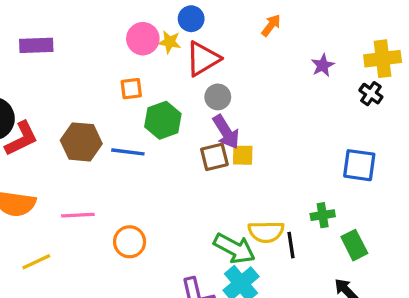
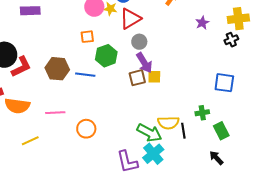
black cross: (371, 94) -> (231, 40), turned 32

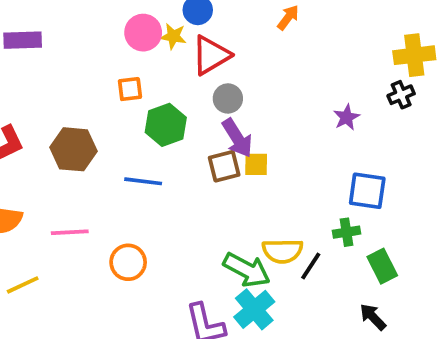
purple star: (202, 23) -> (347, 117), moved
blue line: (85, 75) -> (143, 181), moved
blue square: (224, 83) -> (367, 191), moved
black line: (183, 131) -> (311, 266), turned 42

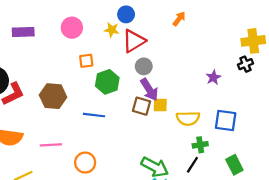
pink circle: (143, 33) -> (72, 28), moved
brown square: (224, 166) -> (142, 106), turned 30
green cross: (347, 232) -> (200, 145), moved
yellow semicircle: (282, 251) -> (188, 118), moved

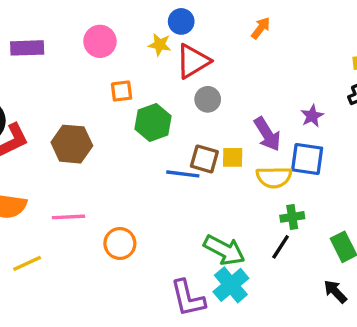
purple arrow: (149, 90) -> (267, 134), moved
blue line: (94, 115) -> (183, 174), moved
blue square: (226, 121) -> (307, 159), moved

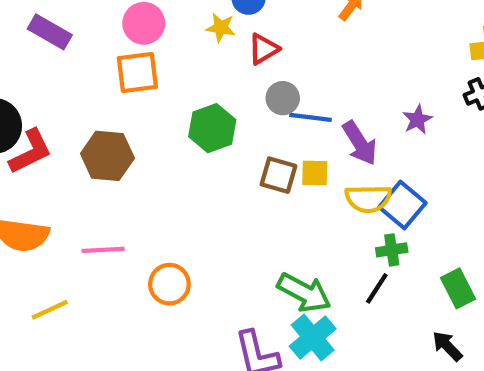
purple rectangle: (27, 48) -> (50, 32), turned 32
red triangle: (193, 61) -> (263, 49), size x0.7
orange square: (122, 91) -> (137, 72), moved, size x1.5
blue square: (307, 159) -> (402, 205), moved, turned 32
blue line: (183, 174) -> (311, 117), moved

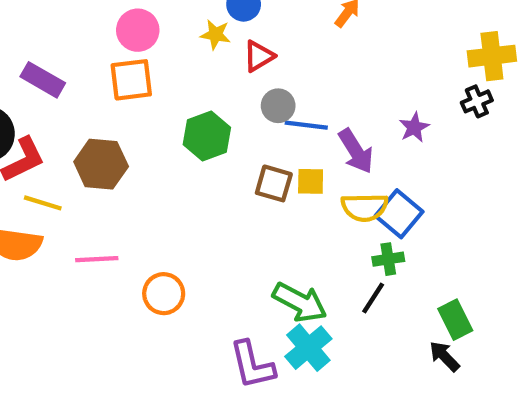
purple rectangle: (50, 32) -> (43, 80), moved
green rectangle: (458, 288) -> (455, 320), moved
yellow line: (50, 310) -> (43, 203), moved, turned 42

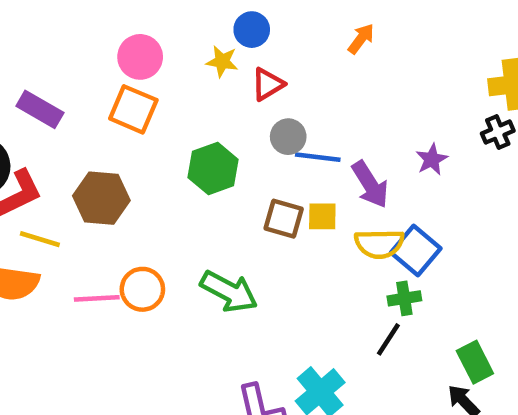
orange square: (131, 80) -> (133, 109), turned 30
orange circle: (164, 294) -> (142, 289), moved
green arrow: (300, 302) -> (229, 292), moved

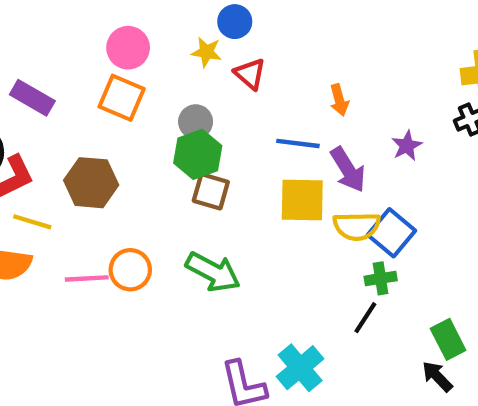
orange arrow: (361, 39) -> (339, 100), moved, turned 128
red triangle: (268, 84) -> (250, 74), turned -48
gray circle: (288, 137) -> (196, 122), moved
yellow square: (322, 216) -> (302, 200), size x1.6
brown square: (284, 219) -> (211, 191), moved

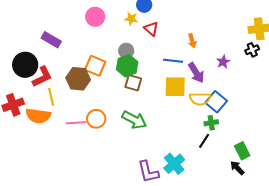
orange square: (122, 98) -> (95, 66), moved
yellow line: (32, 222) -> (51, 97), turned 60

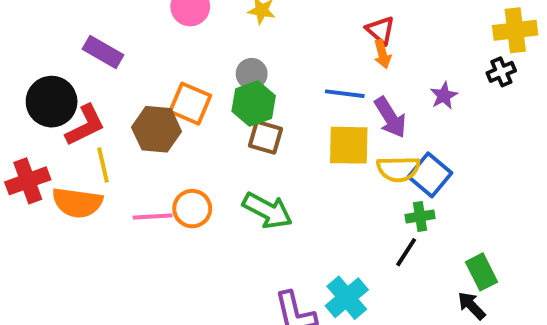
red triangle: (151, 29) -> (380, 30), moved

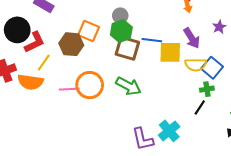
blue line: (345, 94) -> (152, 40), moved
brown square: (266, 137) -> (127, 48), size x1.4
yellow line: (103, 165) -> (44, 63), turned 48
orange circle: (192, 209) -> (90, 85), size x1.4

